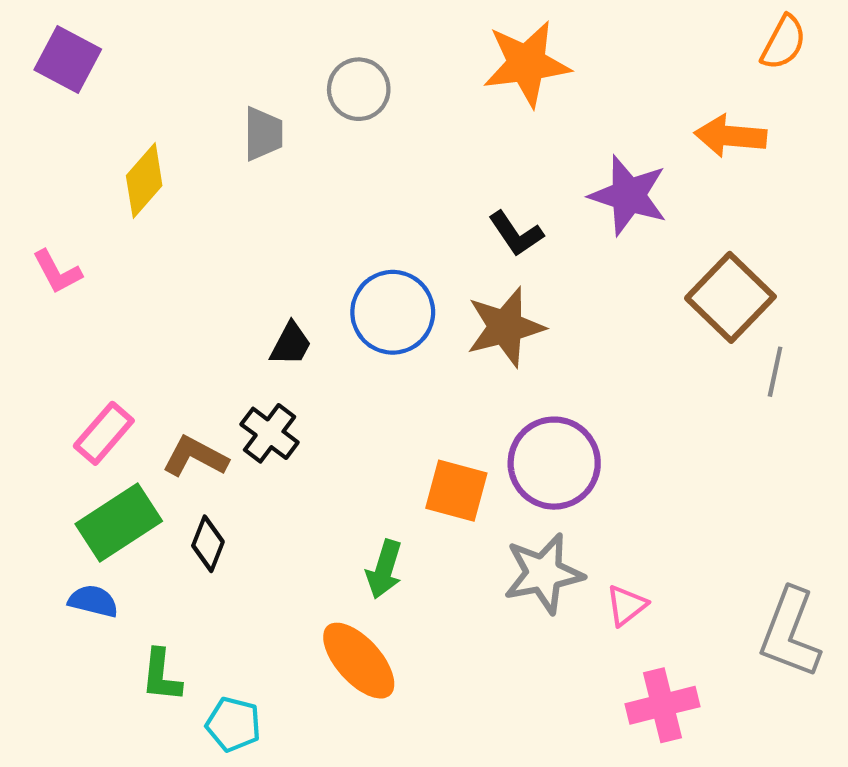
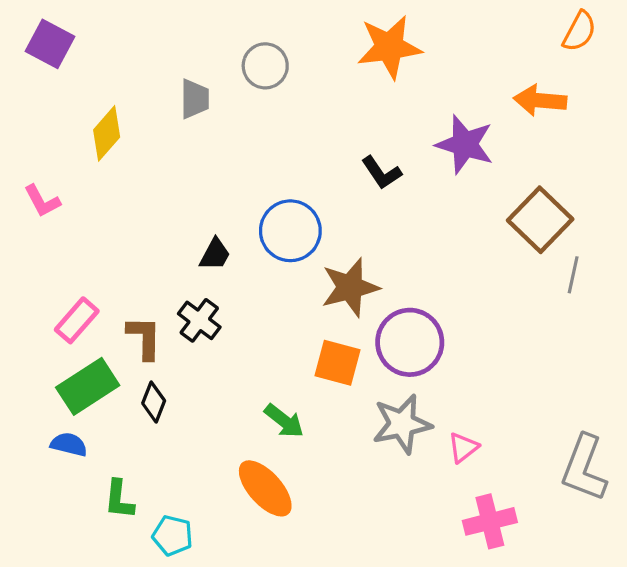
brown star: (505, 327) -> (350, 287), moved
brown L-shape: (195, 457) -> (144, 338), turned 63
green arrow: (384, 569) -> (284, 421), turned -69

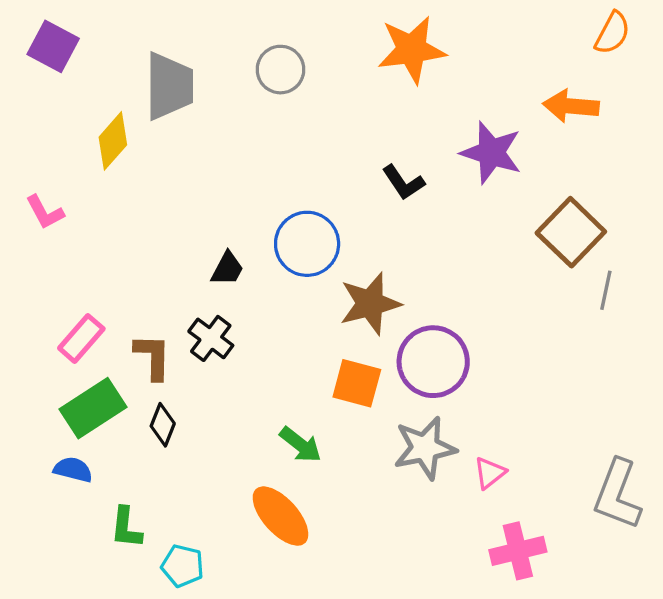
gray trapezoid: (195, 99) -> (169, 86), moved, size x1.6

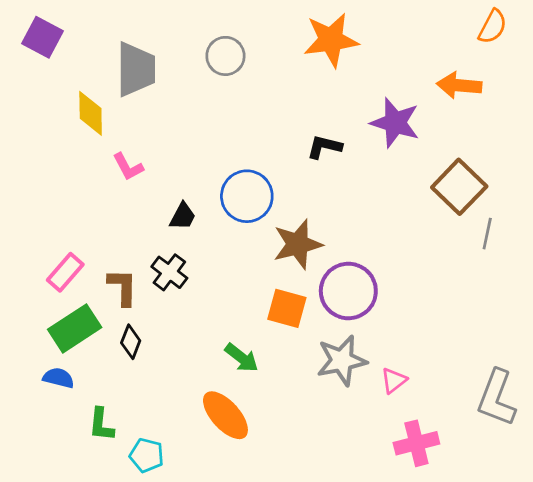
yellow diamond: (113, 141) -> (91, 113), turned -42
black L-shape: (403, 182) -> (324, 147), turned 138
pink L-shape: (45, 212) -> (128, 167), moved

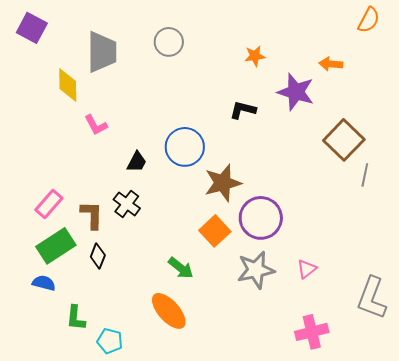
orange star: (331, 40) -> (255, 56), moved, size x0.5
orange arrow: (459, 85) -> (331, 64), moved, size x0.7
orange square: (287, 308) -> (215, 231), turned 32
pink triangle: (394, 380) -> (307, 269), moved

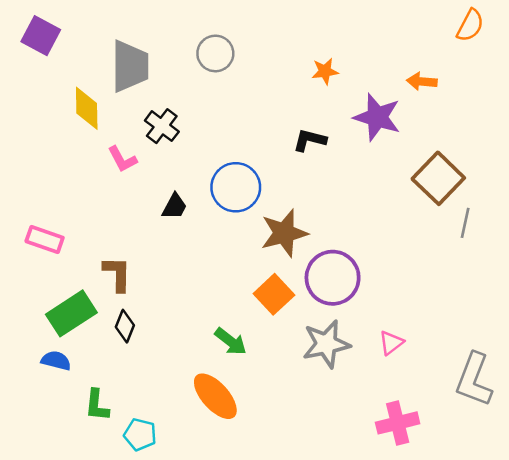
pink rectangle: (49, 204) -> (45, 239), moved, turned 68
black cross: (127, 204) -> (162, 126), moved

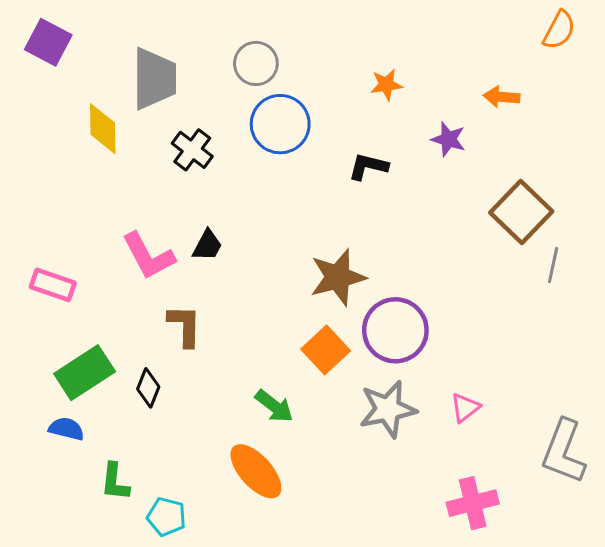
purple star: (377, 117) -> (448, 139), size x0.6
pink L-shape: (122, 159) -> (148, 256), moved, size x1.5
blue circle: (236, 187) -> (280, 124), moved
brown L-shape: (117, 274) -> (185, 326), moved

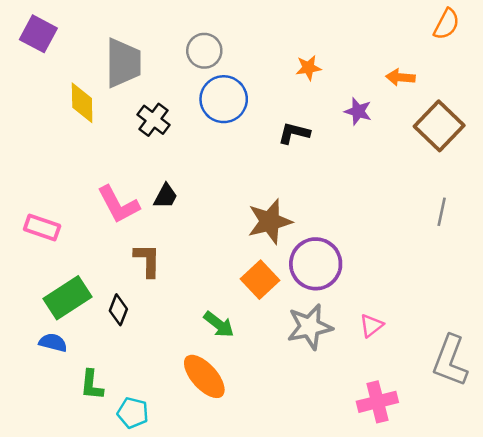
brown square: (521, 212) -> (439, 126), moved

